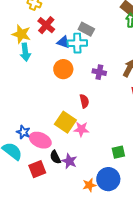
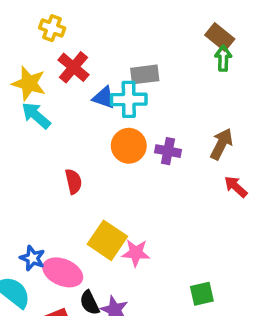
gray rectangle: (86, 29) -> (145, 74), turned -35
cyan arrow: (25, 52) -> (36, 115), turned 138
orange circle: (63, 69) -> (129, 146), moved
red semicircle: (84, 101) -> (73, 181), moved

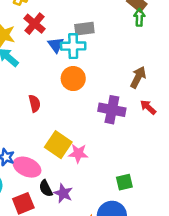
blue triangle: (104, 98) -> (56, 45), turned 35
purple cross: (168, 151) -> (112, 110), moved, size x1.5

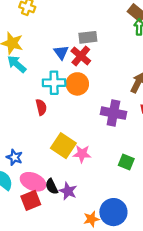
red cross: (35, 24) -> (81, 56), moved
cyan cross: (73, 46) -> (54, 83), moved
pink ellipse: (27, 167) -> (33, 182), moved
green square: (124, 182) -> (126, 162), moved, turned 35

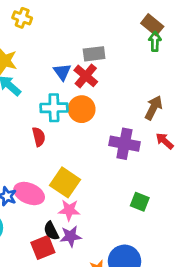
pink star: (82, 154) -> (69, 210), moved
pink ellipse: (33, 182) -> (29, 193), moved
purple star: (68, 191) -> (71, 236), turned -30
red square: (31, 200) -> (43, 247), moved

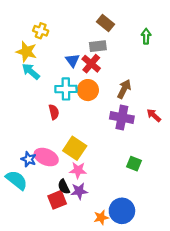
yellow cross: (22, 18) -> (41, 31), moved
brown rectangle: (152, 25) -> (105, 23), moved
brown arrow: (154, 108) -> (124, 89), moved

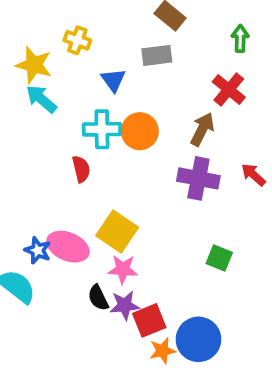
yellow cross: (41, 31) -> (77, 40), moved
red cross: (91, 64) -> (229, 90), moved
red square: (57, 200) -> (149, 320), moved

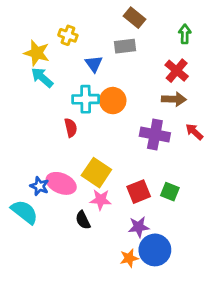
brown arrow: (202, 129) -> (174, 99), moved, turned 65
purple star: (125, 305) -> (139, 227), moved
red square: (149, 320) -> (139, 192), moved

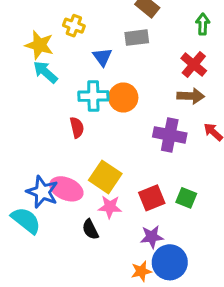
blue star: (39, 186) -> (42, 192), size x1.5

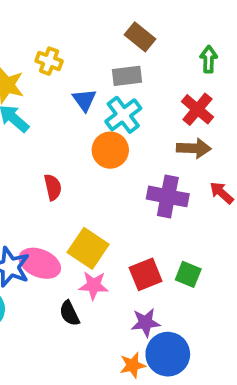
cyan cross: (93, 96) -> (123, 115), moved, turned -36

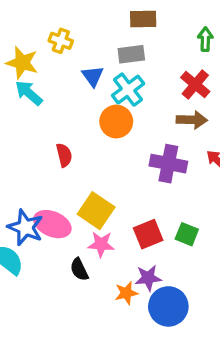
brown rectangle: (140, 37) -> (143, 19), turned -40
orange star: (133, 365) -> (126, 293), moved

